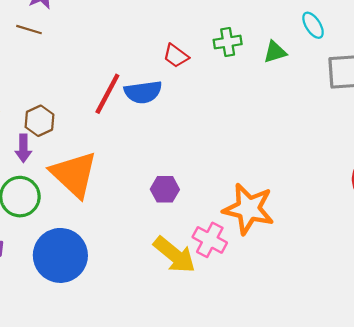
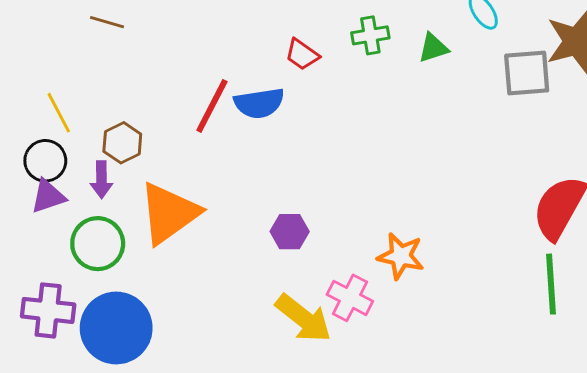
orange triangle: (74, 174) -> (169, 213), turned 42
orange star: (248, 209) -> (401, 256), size x0.7
blue circle: (60, 255) -> (116, 328), moved

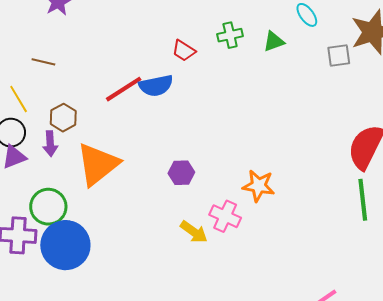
brown line: (107, 22) -> (43, 62), moved
gray square: (527, 73) -> (339, 55), size x0.7
red line: (212, 106) -> (124, 89), turned 33
green circle: (98, 244) -> (48, 207), moved
yellow arrow: (303, 318) -> (194, 232), size x0.7

